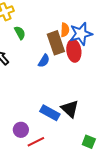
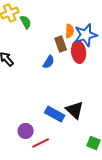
green semicircle: (20, 33) -> (26, 22), moved
brown rectangle: (56, 43) -> (61, 44), size x0.7

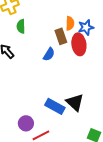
green semicircle: (26, 22) -> (21, 26), moved, turned -152
blue star: (86, 35) -> (86, 27), size x0.7

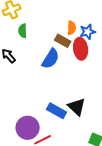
brown rectangle: (61, 36) -> (63, 41), turned -42
blue semicircle: (49, 54) -> (51, 59), size x1.5
purple circle: (26, 123) -> (28, 128), size x1.5

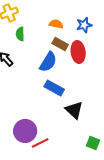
orange semicircle: (72, 28) -> (56, 24), moved, turned -80
blue star: (88, 32) -> (84, 25), moved
blue rectangle: (57, 111) -> (54, 88), moved

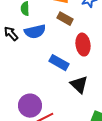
red ellipse: (78, 52) -> (83, 45), moved
blue semicircle: (48, 62) -> (35, 32), moved, turned 45

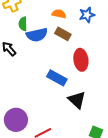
blue semicircle: (35, 32) -> (37, 35), moved
purple circle: (30, 106) -> (16, 120), moved

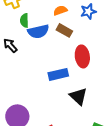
orange semicircle: (59, 14) -> (60, 10), turned -32
blue rectangle: (57, 78) -> (58, 74), turned -42

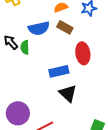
green semicircle: (24, 20) -> (25, 47), moved
black triangle: (78, 96) -> (68, 93), moved

